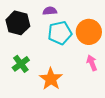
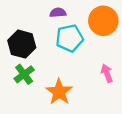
black hexagon: (18, 23) -> (22, 44), moved
orange circle: (89, 32) -> (103, 21), moved

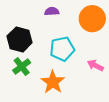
cyan pentagon: (70, 38) -> (62, 49), moved
pink arrow: (107, 73) -> (95, 65), turned -42

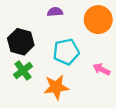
orange star: (53, 82) -> (56, 87), turned 30

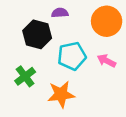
black hexagon: (21, 42) -> (37, 34), moved
pink arrow: (102, 69) -> (107, 61), moved

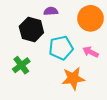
orange star: (61, 94) -> (73, 78), moved

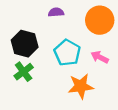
black hexagon: (31, 30) -> (25, 44), moved
cyan pentagon: (61, 48) -> (67, 53), turned -30

